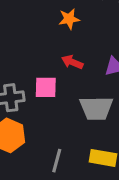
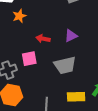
orange star: (69, 19) -> (19, 16), moved

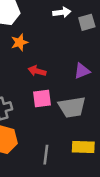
red arrow: (43, 39) -> (37, 71), moved
pink square: (29, 59) -> (42, 98), moved

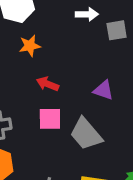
purple triangle: (82, 71) -> (104, 90), turned 35
gray trapezoid: (72, 107) -> (86, 134), turned 52

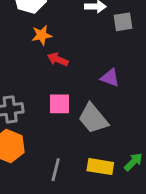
red arrow: (48, 84) -> (58, 59), moved

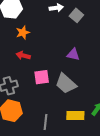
gray square: (123, 22) -> (76, 15), turned -32
red arrow: (58, 59) -> (23, 55), moved

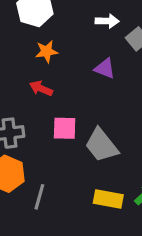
purple triangle: (73, 55) -> (105, 68), moved
gray line: (45, 122) -> (39, 197), moved

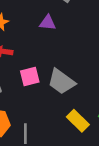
yellow rectangle: (108, 199) -> (78, 121), turned 50

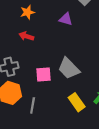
pink square: (30, 76) -> (43, 75), moved

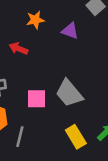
orange star: (27, 12) -> (35, 20), moved

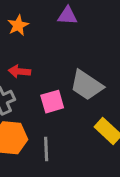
orange star: (35, 20) -> (18, 25), moved
red arrow: (19, 49) -> (19, 71), moved

